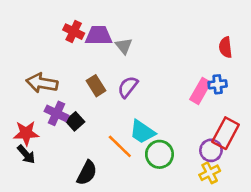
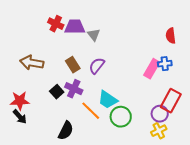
purple cross: (56, 113) -> (74, 89), moved

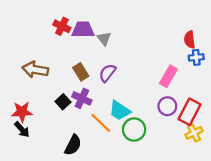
blue cross: (165, 64) -> (196, 57), moved
purple circle: (160, 114) -> (167, 106), moved
yellow cross: (159, 131) -> (194, 133), moved

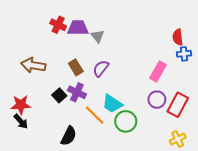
yellow cross: (194, 133) -> (178, 139), moved

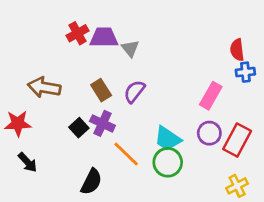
red cross: (58, 25) -> (78, 33), turned 35
cyan trapezoid: (112, 104) -> (168, 139), moved
red star: (21, 105) -> (18, 123), moved

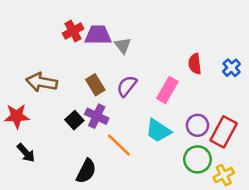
red semicircle: (237, 50) -> (195, 64), moved
blue cross: (245, 72) -> (232, 68), turned -36
pink rectangle: (211, 96) -> (167, 90), moved
green circle: (168, 162) -> (197, 159), moved

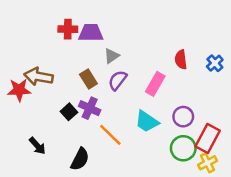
red cross: (73, 31) -> (68, 29), turned 30
gray triangle: (123, 45) -> (112, 56), moved, turned 35
red star: (17, 116) -> (19, 90), moved
red rectangle: (224, 132) -> (208, 139), moved
black arrow: (26, 153) -> (37, 146), moved

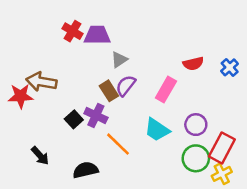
red cross: (68, 29) -> (73, 31), turned 30
red semicircle: (181, 60) -> (193, 64), turned -96
brown rectangle: (88, 79) -> (109, 91), moved
black semicircle: (80, 159) -> (86, 170), turned -130

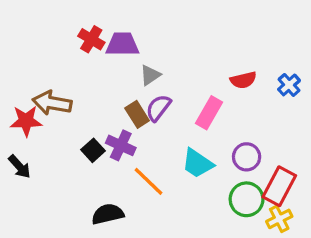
black arrow: (40, 156) -> (19, 167), moved

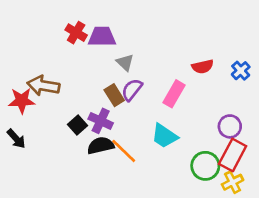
gray triangle: (150, 75) -> (125, 62), turned -42
purple circle: (247, 157) -> (230, 126), moved
black semicircle: (108, 214) -> (101, 145), moved

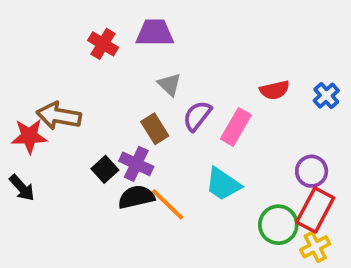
purple trapezoid: (102, 37) -> (155, 33), moved
purple semicircle: (132, 90) -> (197, 116), moved

